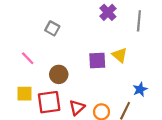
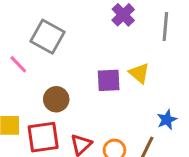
gray square: (52, 28) -> (47, 37), size x1.6
pink line: (28, 58) -> (18, 64), moved

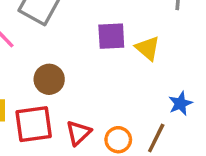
purple square: (109, 80) -> (111, 36), moved

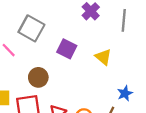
purple square: (111, 36) -> (67, 49), moved, turned 30

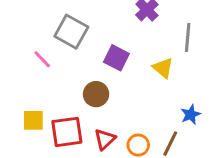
gray line: (124, 20) -> (188, 37), moved
brown circle: (38, 77) -> (96, 94), moved

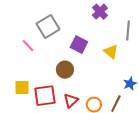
gray square: (71, 32) -> (48, 27), turned 30

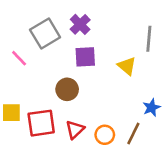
purple cross: (100, 12) -> (80, 24), moved
purple square: (79, 45) -> (85, 57), turned -30

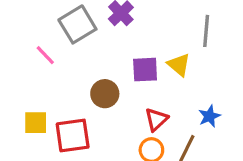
purple square: (85, 57) -> (145, 70), moved
red triangle: (75, 130) -> (156, 119), moved

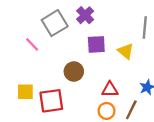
purple square: (145, 70) -> (96, 44), moved
red triangle: (156, 119) -> (110, 90), turned 42

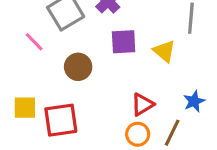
brown circle: (74, 72) -> (78, 67), moved
red triangle: (110, 90) -> (142, 104), turned -30

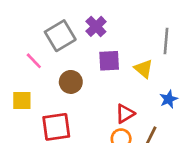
blue star: (194, 101) -> (169, 99), moved
yellow square: (25, 108) -> (22, 100), moved

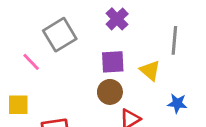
purple cross: (96, 26) -> (117, 19), moved
brown circle: (71, 82) -> (110, 92), moved
blue star: (169, 99) -> (177, 103), turned 30

